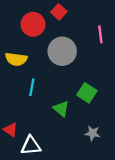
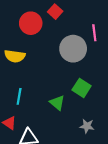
gray circle: (62, 51) -> (73, 49), moved
cyan line: (32, 87) -> (19, 96), moved

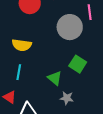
yellow semicircle: (15, 56) -> (22, 45), moved
gray star: (87, 126) -> (67, 98), moved

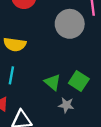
green square: (78, 64) -> (79, 81), moved

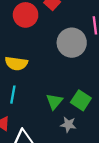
green triangle: (53, 82) -> (54, 101), turned 30

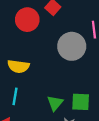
green square: (81, 100) -> (81, 102), turned -30

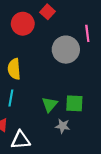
yellow semicircle: (18, 66) -> (14, 69), turned 78

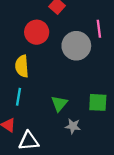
red circle: (23, 24) -> (37, 32), moved
green square: (74, 103) -> (98, 102), moved

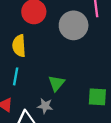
green square: (98, 102) -> (97, 97), moved
gray star: (73, 126) -> (45, 106), moved

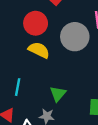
yellow semicircle: (19, 46) -> (39, 50), moved, turned 120

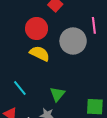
cyan line: (18, 87) -> (20, 88), turned -49

